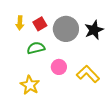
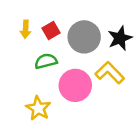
pink circle: (59, 67) -> (75, 85), size x1.6
yellow L-shape: (88, 74) -> (110, 73), moved

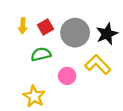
pink circle: (75, 85) -> (67, 76), size x0.6

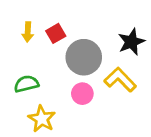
gray circle: (75, 33) -> (84, 57), moved
green semicircle: (41, 54) -> (26, 84), moved

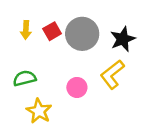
gray circle: (84, 57) -> (82, 34), moved
yellow L-shape: (120, 80) -> (112, 74), turned -84

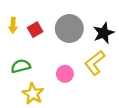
yellow arrow: (26, 30) -> (13, 25), moved
red square: (52, 31) -> (35, 30), moved

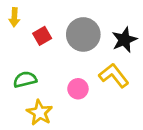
yellow arrow: (13, 25) -> (14, 17), moved
yellow L-shape: (95, 63) -> (114, 76), turned 90

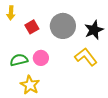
pink circle: (78, 89) -> (41, 58), moved

